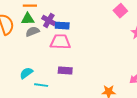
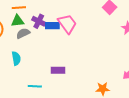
pink trapezoid: (60, 42) -> (67, 24), moved, turned 55
cyan semicircle: (26, 73) -> (16, 58), moved, turned 120

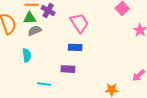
purple cross: (39, 21) -> (48, 10), moved
blue rectangle: (52, 26) -> (75, 47), moved

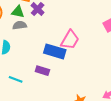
pink trapezoid: (79, 23) -> (70, 40), moved, turned 50
blue rectangle: (75, 47) -> (55, 51), size x1.5

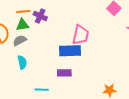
gray semicircle: (20, 25) -> (20, 40), moved

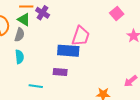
green triangle: (22, 25) -> (24, 20), turned 32
gray semicircle: (20, 40) -> (19, 35), turned 128

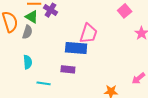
cyan semicircle: (19, 57) -> (28, 62), moved

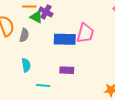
green triangle: (32, 17) -> (36, 17), moved
blue rectangle: (76, 48) -> (65, 39), moved

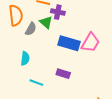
purple cross: (46, 12) -> (58, 12), turned -32
green triangle: (36, 17) -> (46, 22), moved

